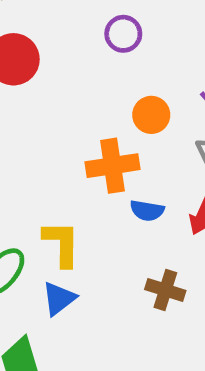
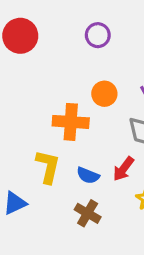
blue semicircle: (147, 210) -> (88, 175), moved
yellow L-shape: (62, 244) -> (48, 167), moved

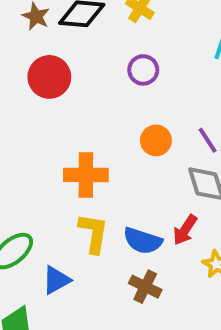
orange cross: (71, 122) -> (86, 175), moved
blue semicircle: (88, 175) -> (143, 241), size x1.4

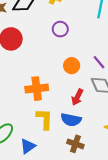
red arrow: (185, 230) -> (77, 97), moved

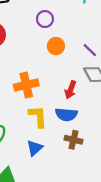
orange circle: (72, 66) -> (56, 46), moved
blue triangle: (28, 146) -> (35, 148), moved

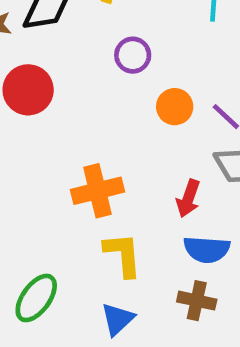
orange circle: (56, 46) -> (175, 107), moved
blue semicircle: (66, 114) -> (207, 249), moved

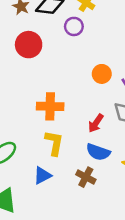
purple circle: (133, 55) -> (74, 26), moved

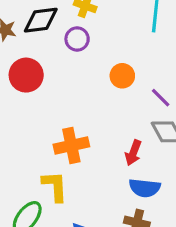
orange circle: (102, 74) -> (122, 76), moved
yellow L-shape: (54, 143) -> (55, 186), moved

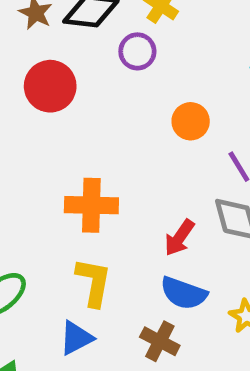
yellow L-shape: (55, 186) -> (94, 282), moved

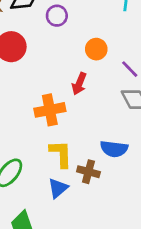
red arrow: (179, 238) -> (79, 84), moved
brown cross: (160, 341) -> (88, 172), moved

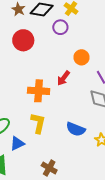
brown cross: (88, 172) -> (49, 168), moved
blue triangle: (58, 188) -> (17, 143), moved

